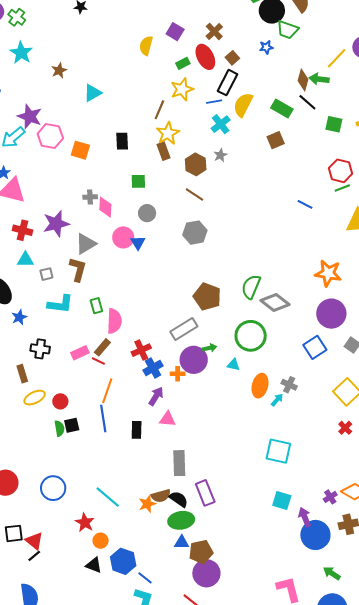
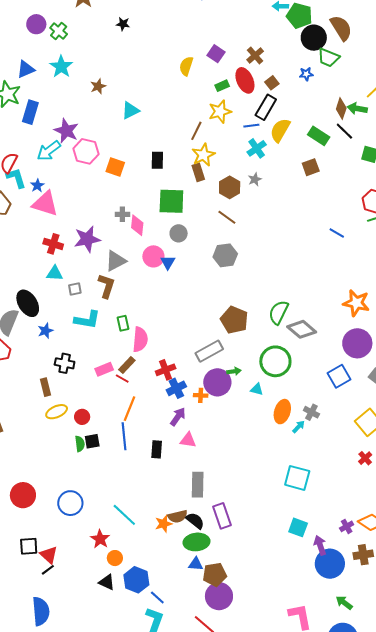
green square: (138, 181) -> (171, 201), size x1.8

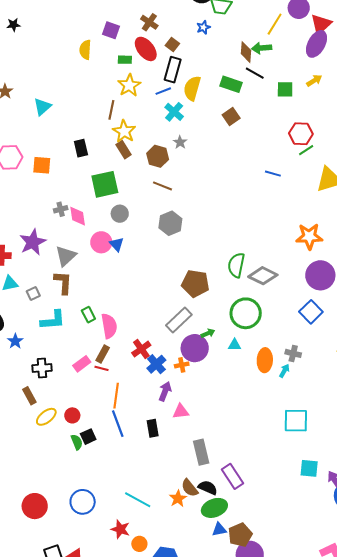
green rectangle: (222, 86) -> (125, 60), turned 40
brown semicircle: (178, 516) -> (190, 488), turned 78

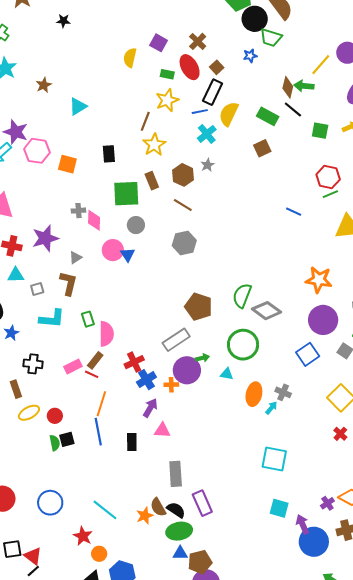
brown rectangle: (124, 150) -> (152, 181), moved
gray triangle: (66, 256) -> (76, 258), size x0.6

